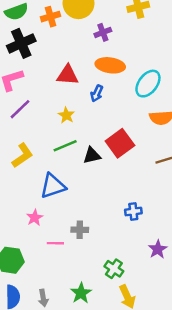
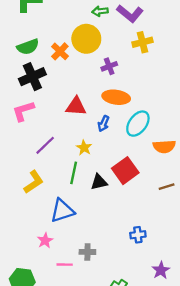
orange cross: (51, 17) -> (60, 51), turned -30
cyan ellipse: (148, 84) -> (138, 124), moved
purple line: (20, 109) -> (45, 145), moved
yellow star: (66, 115) -> (84, 148), moved
green line: (65, 146) -> (74, 173), turned -55

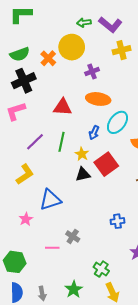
blue arrow: (104, 124) -> (94, 133), moved
yellow star: (84, 148) -> (82, 154), moved
green line: (74, 173) -> (61, 142), moved
pink star: (45, 240) -> (26, 219), moved
gray cross: (87, 252) -> (73, 236), turned 32

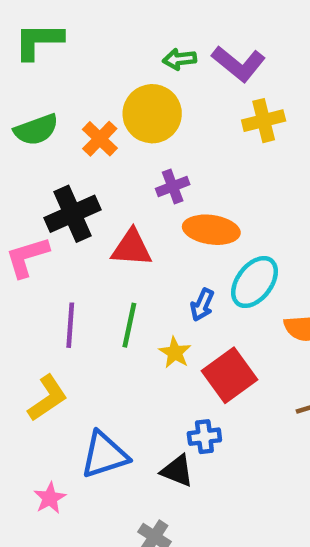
purple cross: (92, 71) -> (173, 186), moved
black cross: (24, 81) -> (73, 214), moved
purple line: (35, 142) -> (70, 325), turned -42
black triangle: (83, 174) -> (177, 471), moved, turned 35
blue cross: (117, 221) -> (204, 437), moved

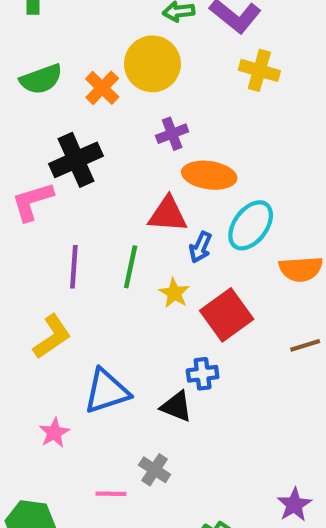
yellow cross: (264, 121) -> (259, 70), turned 30
red triangle: (132, 248) -> (168, 214), moved

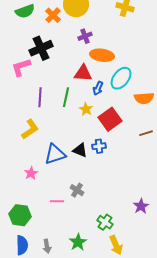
black triangle: (176, 406) -> (80, 150), moved

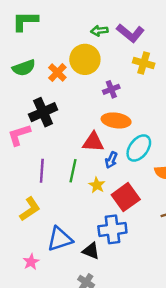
purple cross: (85, 36) -> (111, 89), moved
blue cross: (99, 146) -> (112, 229), size x1.6
black triangle: (80, 150) -> (91, 251), moved

